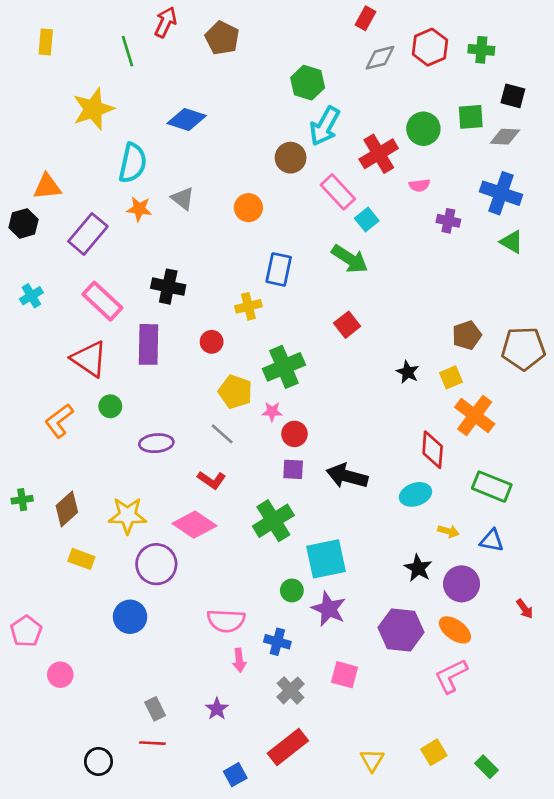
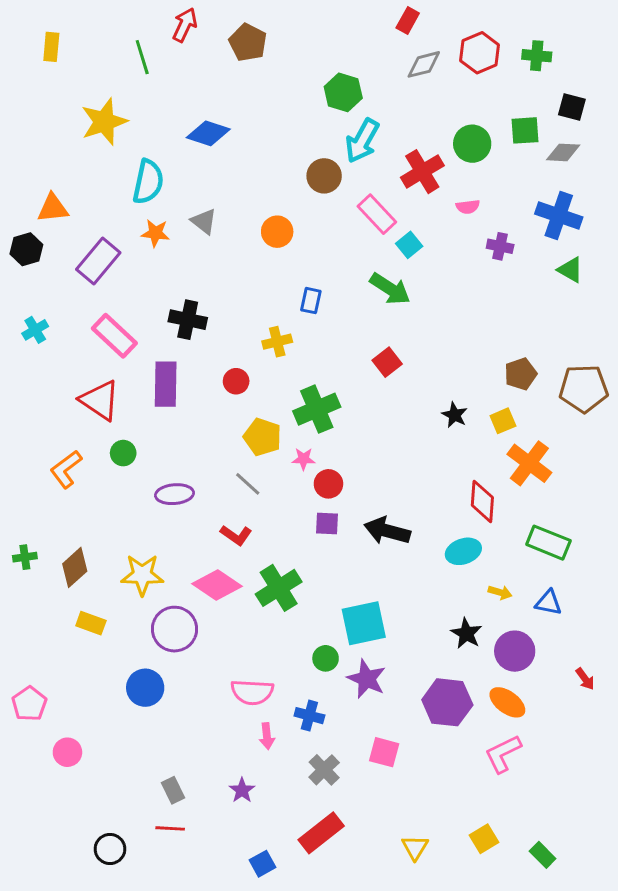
blue rectangle: (279, 269) -> (311, 301), size x0.7
green cross: (273, 521) -> (279, 588), moved

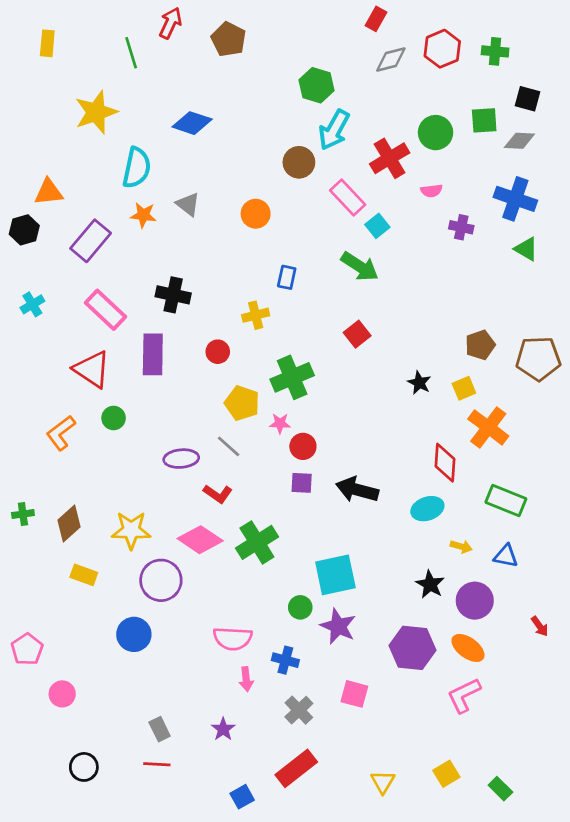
purple ellipse: (175, 494) -> (181, 459), moved
black circle: (110, 849) -> (84, 767), moved

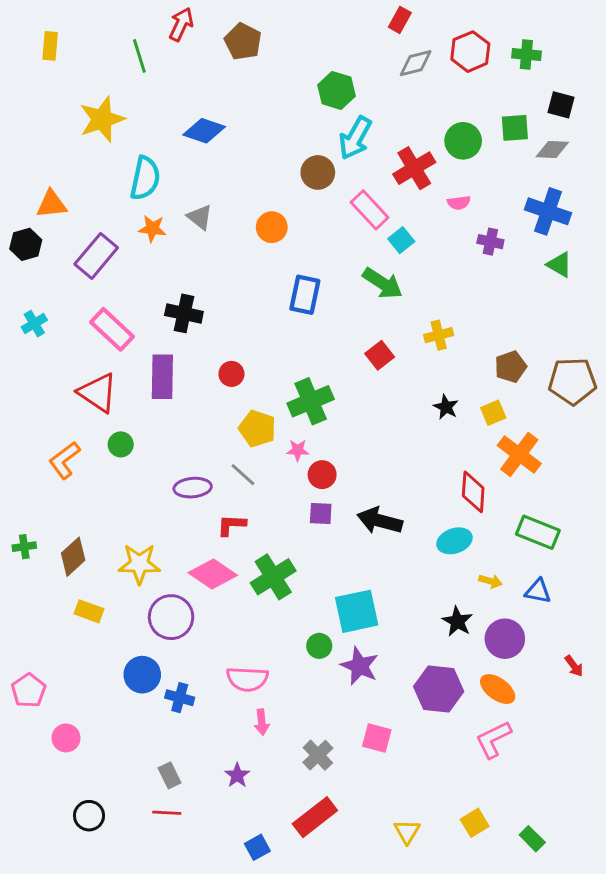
blue rectangle: (287, 277) -> (305, 295), size x1.5
yellow cross: (256, 315) -> (439, 335), moved
red L-shape: (218, 494) -> (231, 525), turned 148
blue cross: (285, 660) -> (180, 698), moved

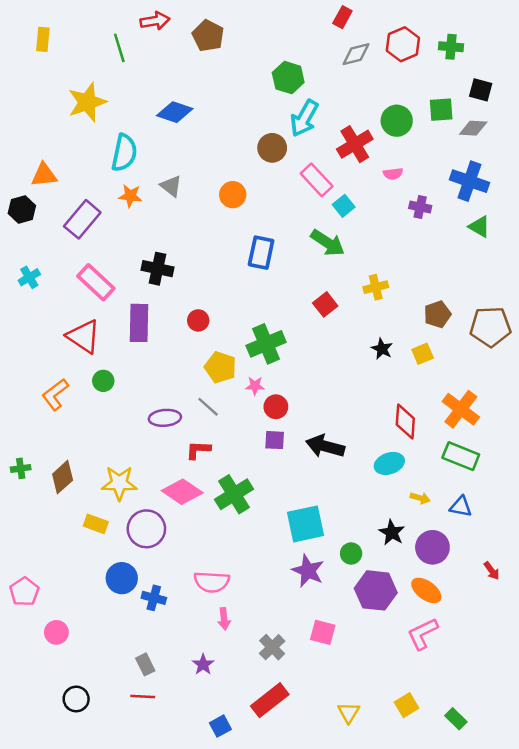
red arrow: (181, 24) -> (155, 21), turned 56
orange cross: (519, 454) -> (461, 409), moved
yellow rectangle: (89, 611) -> (96, 524), moved
green circle: (319, 646) -> (351, 553), moved

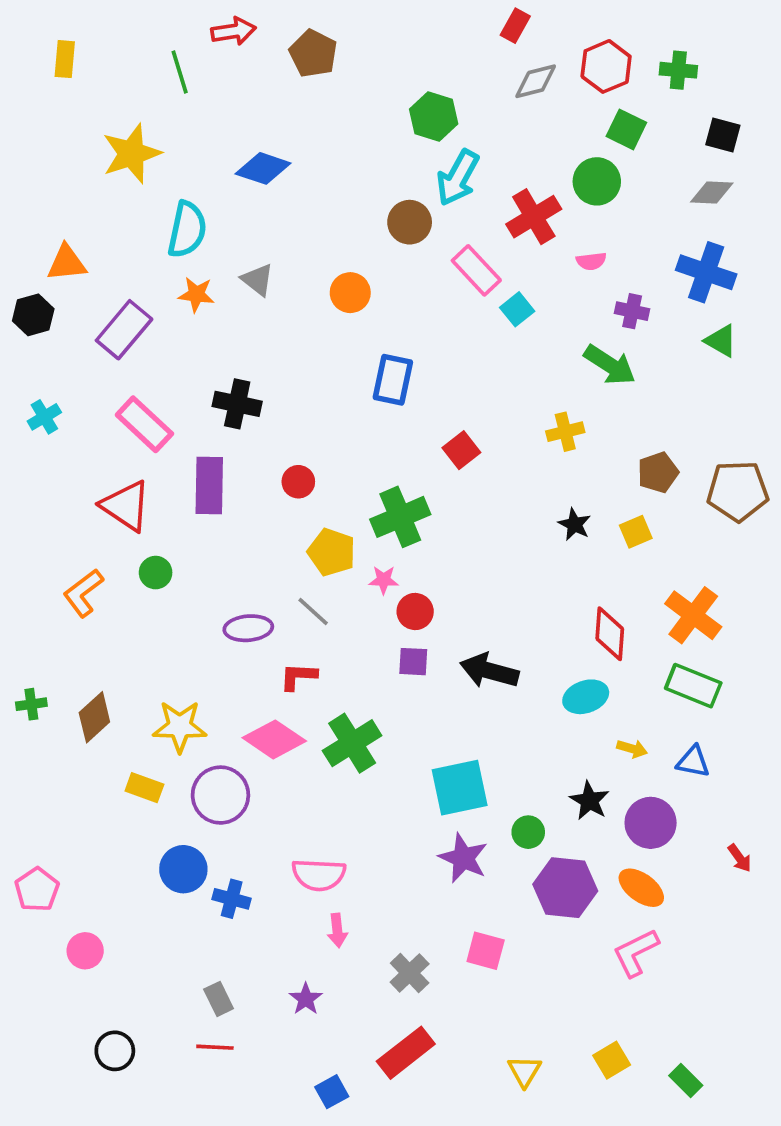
green square: (441, 110) -> (626, 129), moved, turned 30
green arrow: (328, 243) -> (610, 365), moved
red square: (325, 304) -> (461, 450), moved

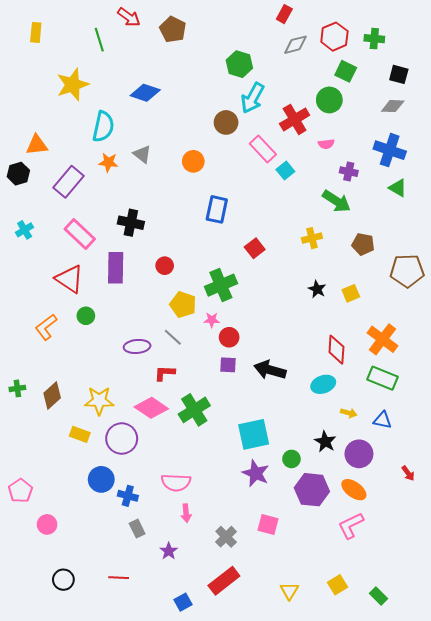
red arrow: (233, 31) -> (129, 17), turned 45
brown pentagon: (658, 472) -> (363, 244), moved, turned 30
gray rectangle: (219, 999) -> (137, 529), moved

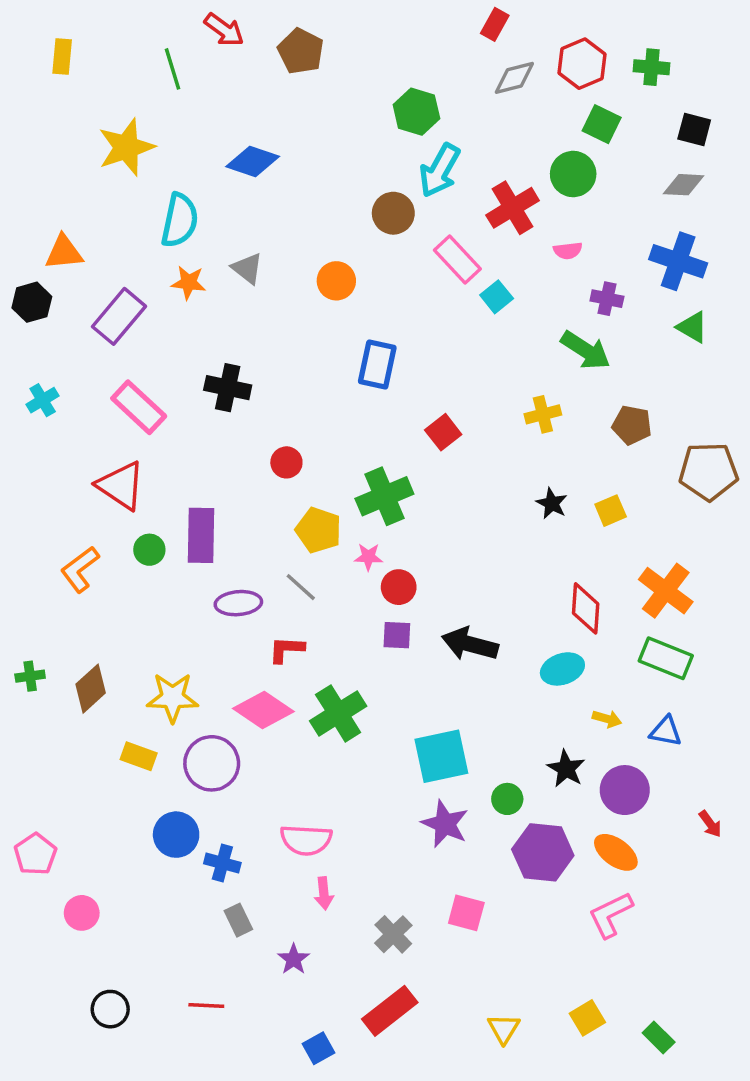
purple rectangle: (116, 268) -> (201, 535), moved

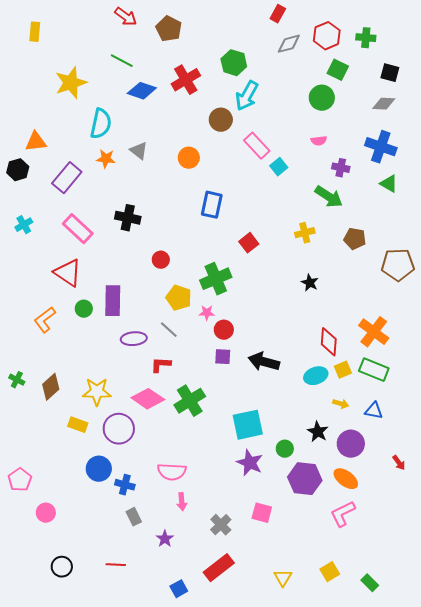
green line: (173, 69) -> (122, 61), moved, turned -45
red cross: (513, 208) -> (186, 80), moved
yellow square: (611, 511) -> (343, 370), moved
green cross: (30, 676) -> (17, 380), turned 35

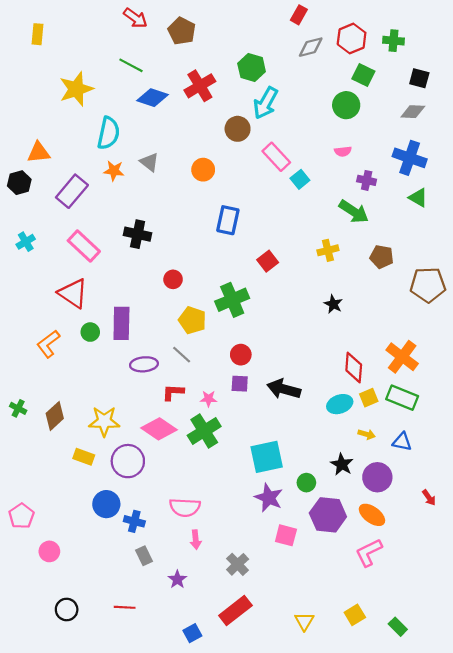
pink star: (207, 313) -> (209, 399), moved
pink square: (262, 513) -> (286, 535), moved

